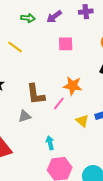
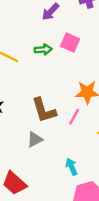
green arrow: (28, 18) -> (43, 49), moved
pink square: (66, 44) -> (70, 43), turned 35

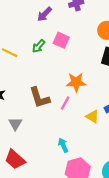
green arrow: (43, 49) -> (39, 46), turned 136
gray triangle: (35, 139) -> (15, 124), moved, turned -32

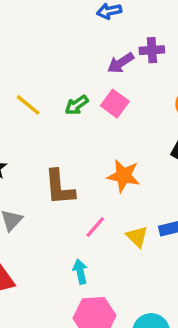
purple arrow: (44, 14) -> (121, 63), moved
pink line: (65, 103) -> (95, 227), moved

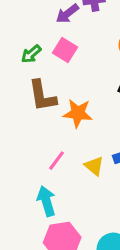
brown L-shape: (60, 187) -> (42, 96), moved
cyan arrow: (80, 272) -> (46, 201), size x1.4

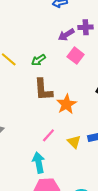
pink square: (65, 50) -> (76, 56), moved
orange star: (78, 113) -> (66, 104), turned 30

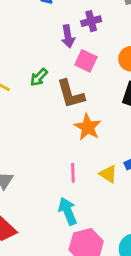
purple arrow: (66, 35) -> (68, 36), turned -56
brown L-shape: (43, 90) -> (71, 94), moved
pink line: (48, 135) -> (73, 173), turned -32

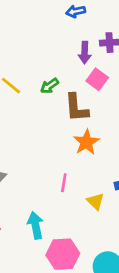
yellow triangle: (108, 174) -> (95, 201), moved
cyan arrow: (68, 211) -> (35, 225), moved

